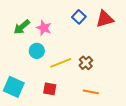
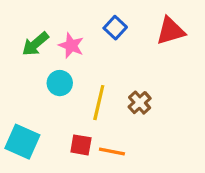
blue square: (79, 17) -> (115, 28), moved
yellow line: (61, 63) -> (99, 103), turned -55
orange line: (91, 92) -> (112, 151), moved

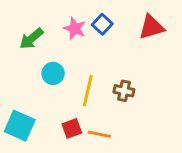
pink star: (71, 46) -> (75, 29), moved
brown cross: (140, 103) -> (124, 91), turned -36
red square: (81, 145) -> (72, 128), turned -30

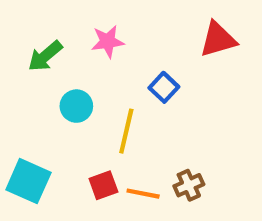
blue square: (102, 24) -> (164, 87), moved
pink star: (75, 29) -> (108, 41), turned -30
brown cross: (124, 91) -> (189, 185), moved, turned -36

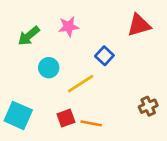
yellow line: (126, 131) -> (81, 84), turned 44
brown cross: (189, 185) -> (148, 106), moved

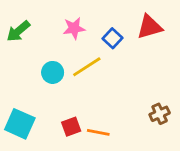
green arrow: (29, 36) -> (18, 31), moved
blue square: (104, 56) -> (112, 38), moved
yellow line: (81, 84) -> (87, 67), moved

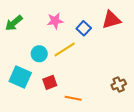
cyan square: (20, 124) -> (20, 77), moved
red square: (71, 127) -> (50, 82), moved

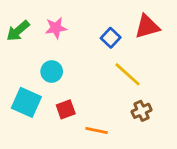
pink star: (55, 21) -> (56, 28), moved
yellow line: (65, 50) -> (128, 74), moved, turned 75
brown cross: (119, 84) -> (142, 111), moved

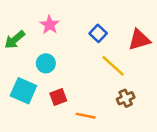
red triangle: (147, 27) -> (139, 40), moved
pink star: (56, 28) -> (50, 25), turned -30
green arrow: (18, 31) -> (15, 40), moved

